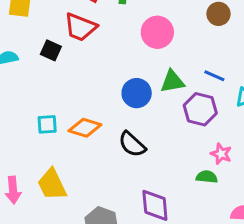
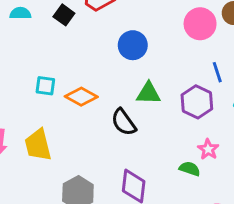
pink circle: (157, 32) -> (200, 24), moved
blue line: (214, 76) -> (217, 72), turned 36
green triangle: (172, 81) -> (148, 93), moved
blue circle: (137, 93) -> (133, 45), moved

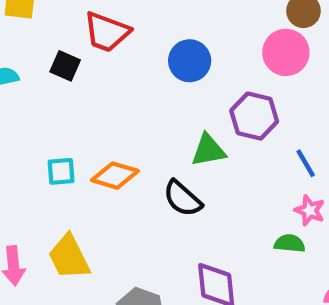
pink circle: (200, 24) -> (286, 52), moved
blue circle: (133, 45) -> (190, 61), moved
blue line: (217, 72) -> (306, 163), moved
purple hexagon: (197, 102) -> (254, 116), moved

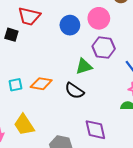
pink circle: (286, 52) -> (99, 18), moved

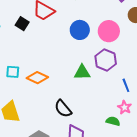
black semicircle: (74, 91) -> (63, 109), moved

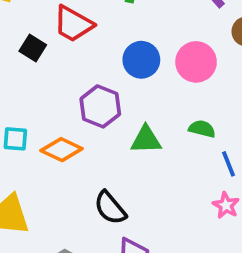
purple hexagon: (106, 60) -> (100, 106), moved
green semicircle: (113, 121) -> (202, 129), moved

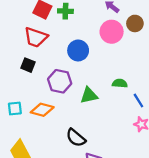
black square: (33, 48) -> (28, 65), moved
pink circle: (196, 62) -> (112, 32), moved

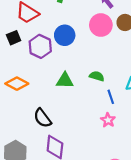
black square: (28, 65) -> (14, 38), turned 32
purple hexagon: (60, 81) -> (40, 46), moved

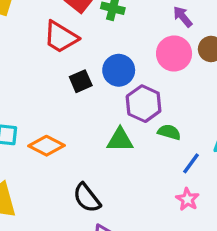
black square: (14, 38) -> (81, 81), moved
purple hexagon: (40, 46) -> (144, 104), moved
blue line: (111, 97) -> (191, 163), turned 56

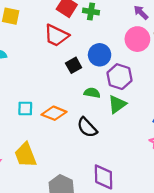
green semicircle: (169, 132) -> (92, 93), moved
green triangle: (120, 140) -> (117, 104), moved, turned -30
black semicircle: (87, 198) -> (87, 127), moved

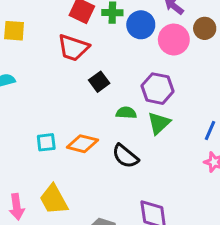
blue circle: (100, 55) -> (141, 25), moved

